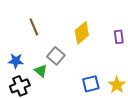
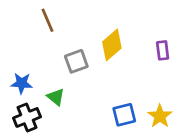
brown line: (34, 27) -> (48, 20), moved
gray square: (56, 56) -> (76, 61), moved, turned 30

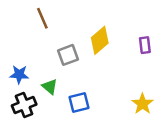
blue square: (124, 115) -> (79, 103), moved

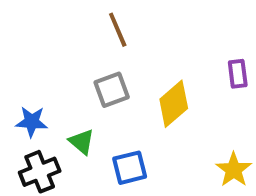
brown line: (42, 18) -> (118, 30), moved
yellow diamond: (100, 40) -> (174, 104), moved

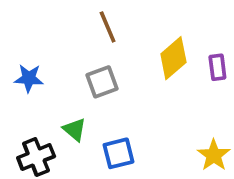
yellow diamond: (174, 104) -> (173, 58), moved
blue star: (32, 122) -> (29, 78), moved

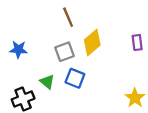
yellow diamond: (173, 58) -> (92, 42), moved
blue square: (119, 153) -> (75, 78), moved, turned 36

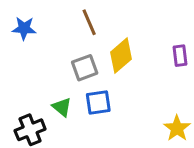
blue star: (18, 49) -> (24, 28), moved
blue square: (75, 78) -> (98, 103), turned -30

